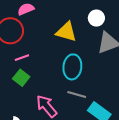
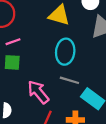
green square: (21, 78) -> (12, 62), turned -35

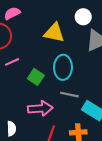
green square: (12, 62) -> (36, 77), moved, turned 35
pink arrow: (38, 92) -> (40, 108), turned 130

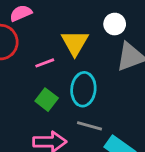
yellow triangle: (54, 33) -> (75, 43), turned 45
pink line: (12, 62) -> (45, 63), moved

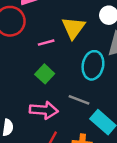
cyan ellipse: (83, 89) -> (93, 65), moved

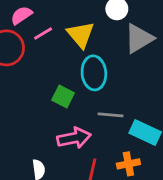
pink line: (46, 43) -> (43, 33), moved
cyan ellipse: (93, 65) -> (94, 73), moved

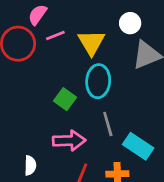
pink semicircle: (21, 15) -> (37, 15), turned -30
gray line: (111, 115) -> (108, 124), turned 60

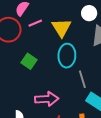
green square: (65, 99) -> (29, 61), moved
gray line: (108, 124) -> (82, 79), moved

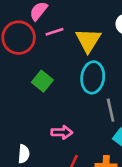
pink arrow: (47, 99) -> (62, 132), size x0.7

